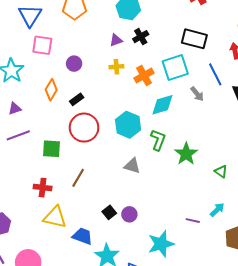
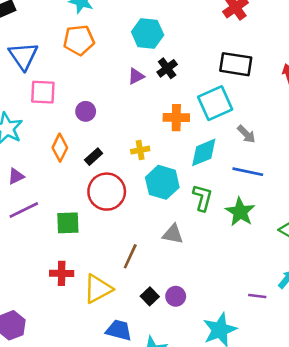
yellow cross: (116, 67) -> (140, 150), moved
blue line: (215, 74) -> (248, 172), moved, turned -45
orange cross: (144, 76) -> (176, 118), turned 36
brown line: (78, 178) -> (130, 256), moved
yellow triangle: (55, 217) -> (98, 289), moved, turned -35

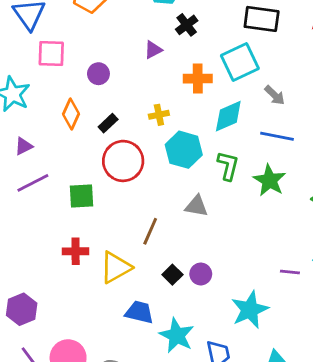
purple triangle: (136, 76) -> (153, 50), moved

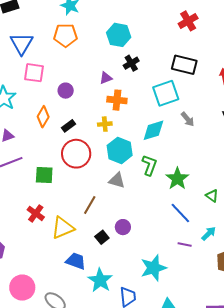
orange cross: (198, 79) -> (117, 100), moved
blue line: (277, 136) -> (180, 213), moved, turned 30
gray triangle: (196, 206) -> (117, 180), moved
red cross: (76, 251) -> (36, 213), turned 30
purple circle: (201, 274) -> (123, 227), moved

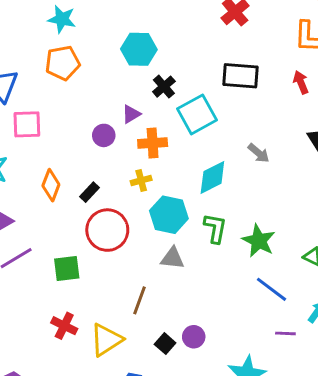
purple circle: (66, 91) -> (104, 135), moved
cyan square: (166, 93) -> (197, 114), moved
purple circle: (123, 227) -> (194, 337), moved

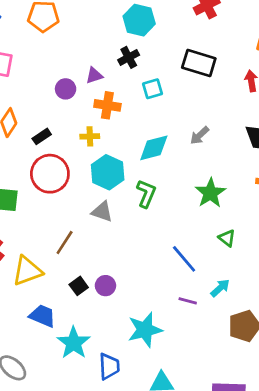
cyan hexagon: (139, 49) -> (139, 20), moved
cyan square: (197, 114) -> (152, 89), size x0.6
gray arrow: (259, 153) -> (200, 135), turned 84
green star: (259, 241) -> (210, 193), moved

